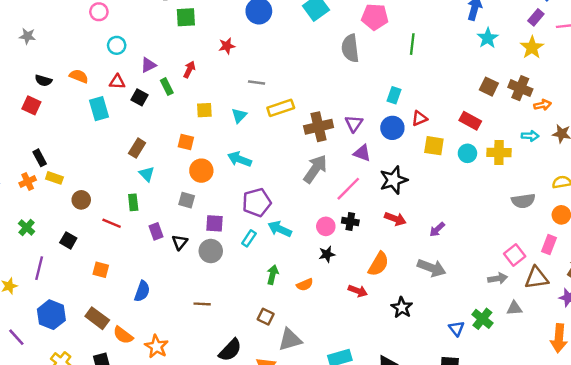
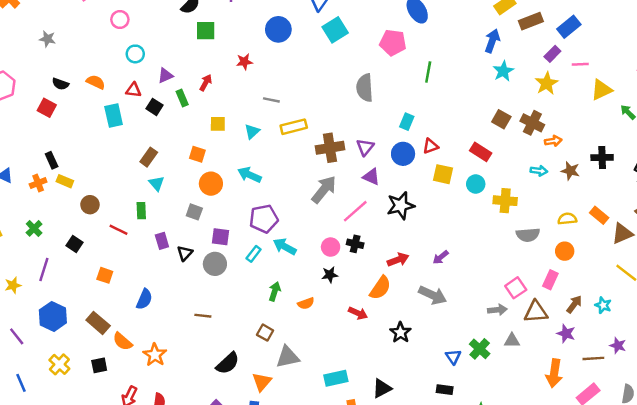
gray semicircle: (350, 48) -> (365, 88), moved
yellow cross: (499, 152) -> (505, 201), moved
red arrow: (395, 219) -> (398, 260), moved, turned -45

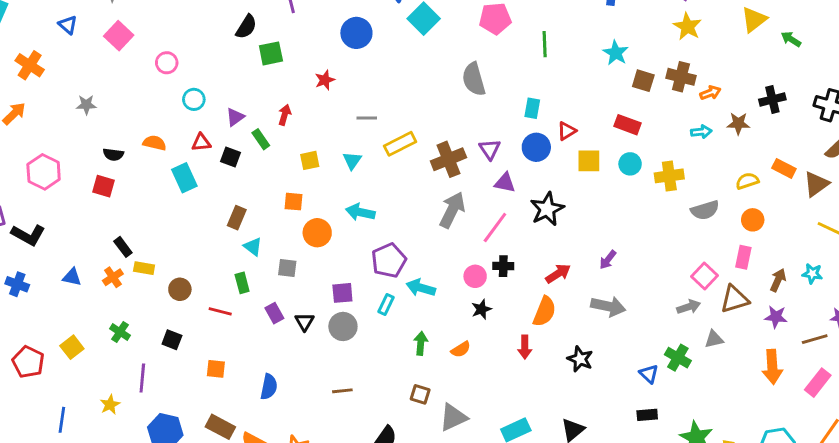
cyan star: (503, 71) -> (616, 53), moved
gray square: (194, 212) -> (287, 268), moved
red arrow: (358, 313) -> (525, 347), turned 78

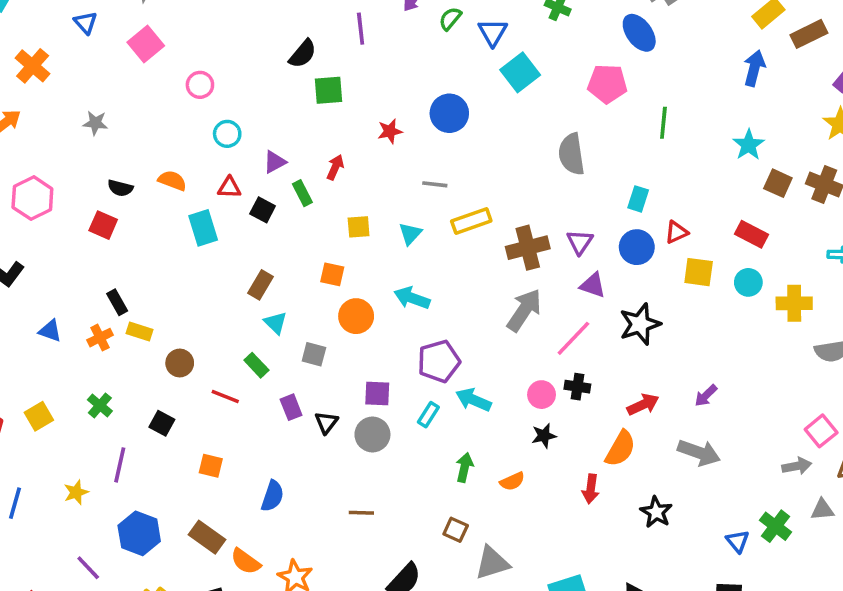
blue circle: (356, 33) -> (449, 113), moved
green rectangle: (242, 283) -> (256, 365), turned -36

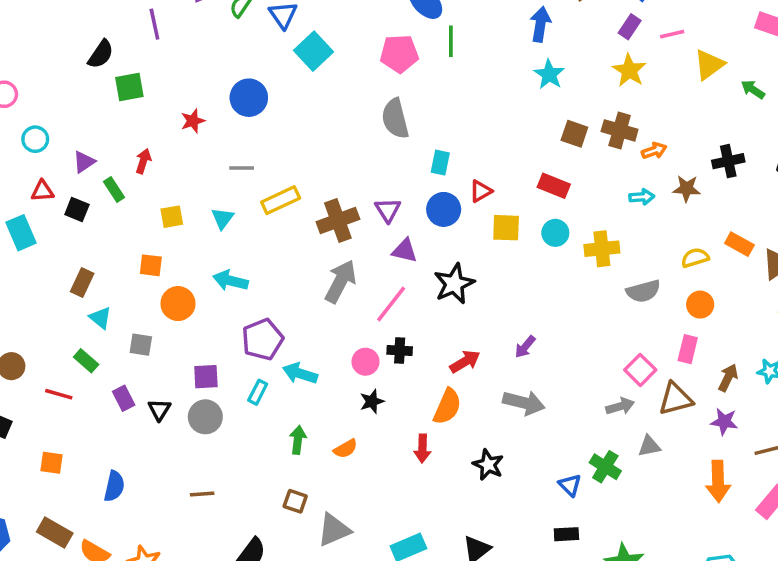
green line: (663, 123) -> (451, 41), moved
cyan star: (749, 145) -> (549, 74), moved
gray semicircle: (571, 154) -> (395, 119), moved

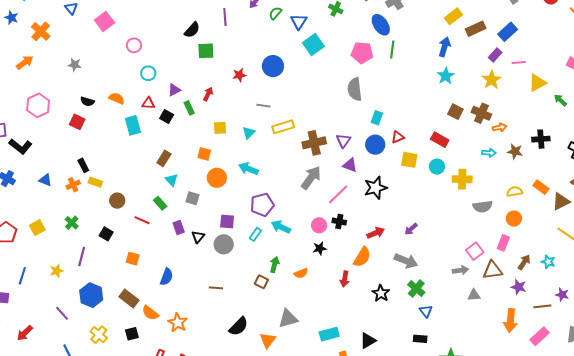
green cross: (605, 467) -> (416, 289), moved
brown square: (295, 501) -> (261, 282), moved

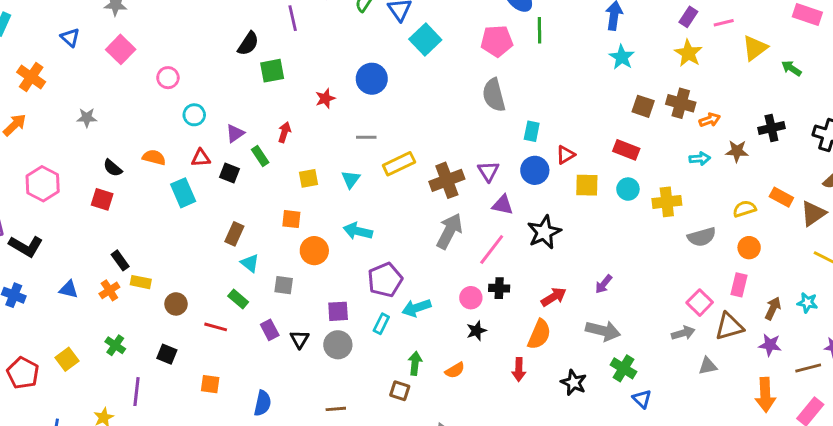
black semicircle: (87, 101) -> (113, 168), turned 32
cyan arrow: (281, 227) -> (416, 308), turned -36

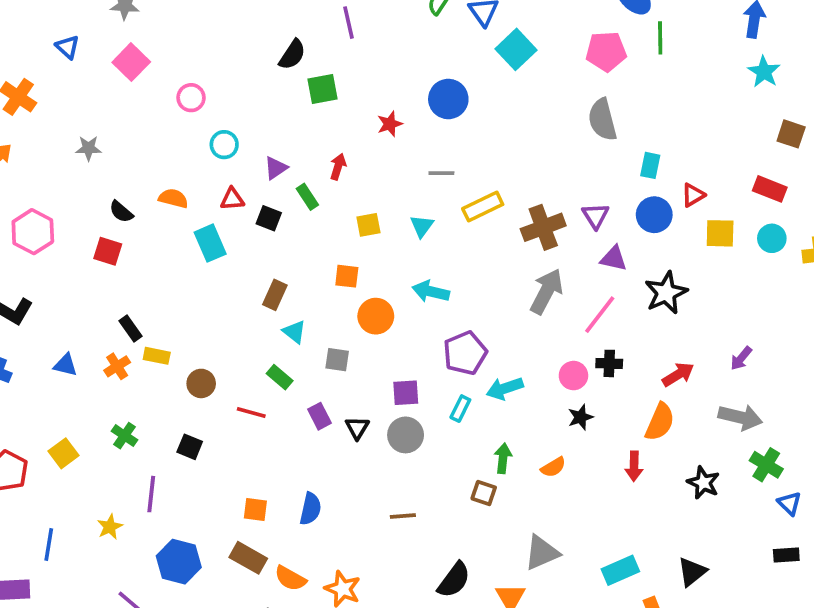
orange square: (210, 384) -> (255, 510), moved

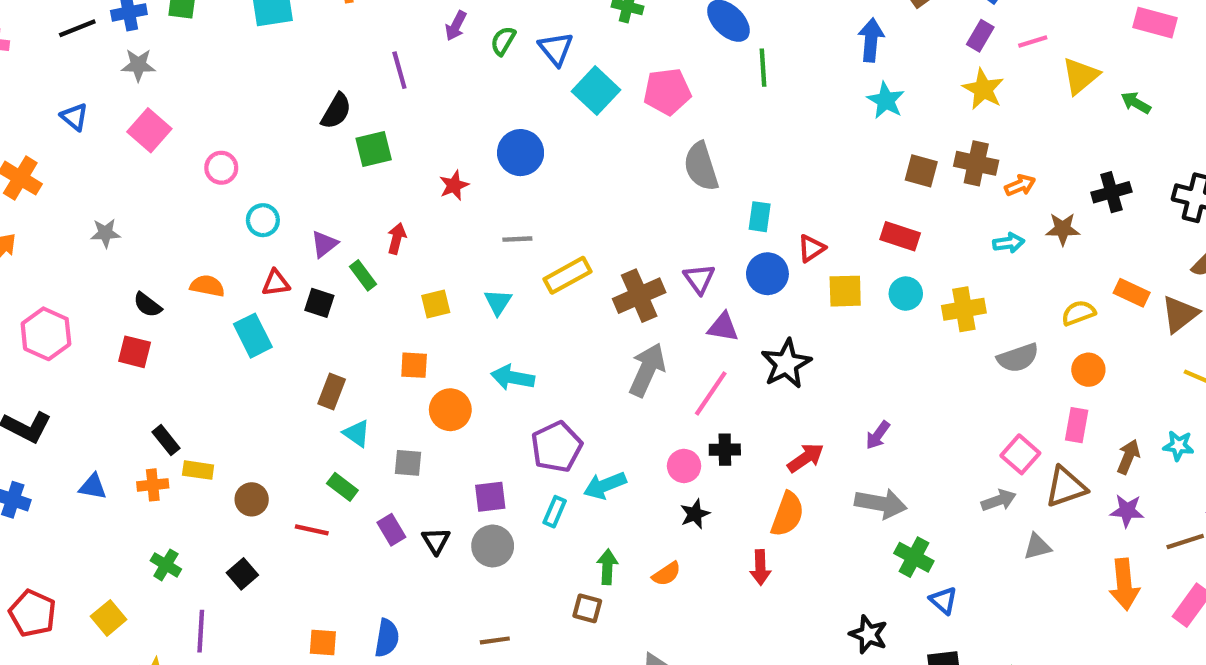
pink pentagon: (606, 51) -> (667, 92), moved
orange cross: (117, 366) -> (153, 485), turned 30
black square: (190, 447) -> (242, 574), turned 30
yellow square: (63, 453) -> (109, 618), moved
black star: (703, 483) -> (869, 634), moved

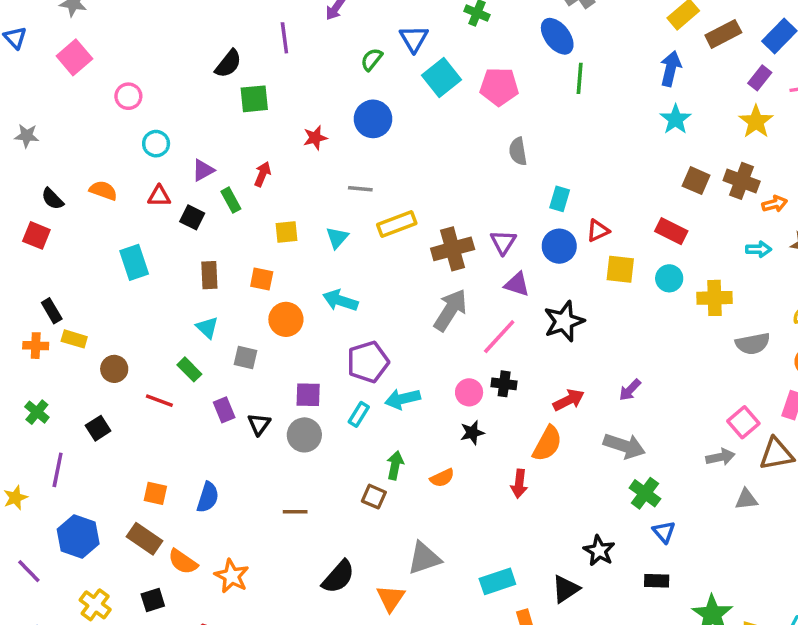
green semicircle: (503, 41) -> (372, 59), moved
gray semicircle: (701, 167) -> (518, 151), size x0.7
cyan rectangle: (253, 336) -> (134, 262), moved
brown rectangle: (332, 392) -> (209, 275), moved, turned -32

